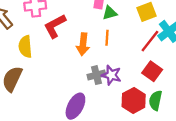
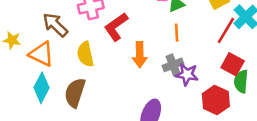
orange arrow: (83, 44) -> (140, 55), moved
gray cross: (96, 75) -> (173, 65), moved
green semicircle: (155, 100) -> (241, 81), moved

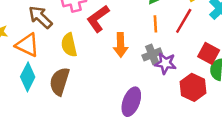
red line: (226, 30) -> (184, 21), moved

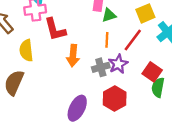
red L-shape: (98, 19) -> (55, 29), turned -75
purple star: (165, 63) -> (118, 64), moved, turned 30
red hexagon: (193, 87) -> (115, 99), moved

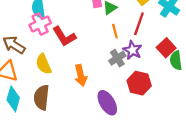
orange arrow: (73, 56) -> (81, 75), moved
red square: (152, 72) -> (166, 48), turned 30
purple ellipse: (77, 108) -> (107, 103), turned -40

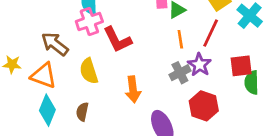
red square: (166, 48) -> (241, 66), turned 30
brown semicircle: (42, 97) -> (82, 112), size x0.6

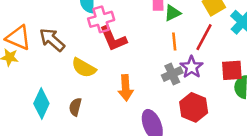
pink cross: (89, 22) -> (101, 19), moved
yellow semicircle: (89, 71) -> (84, 68), turned -45
orange triangle: (44, 76) -> (18, 38), moved

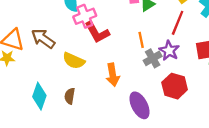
orange line: (174, 41) -> (141, 40), moved

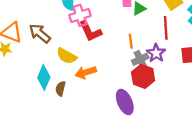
red line: (178, 23) -> (166, 28), turned -30
orange arrow: (113, 75) -> (86, 72), moved, turned 78
red hexagon: (175, 86) -> (143, 76), moved
cyan diamond: (39, 96) -> (44, 77), moved

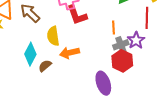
yellow semicircle: (67, 56) -> (53, 36), turned 48
brown semicircle: (61, 89) -> (45, 66), turned 32

